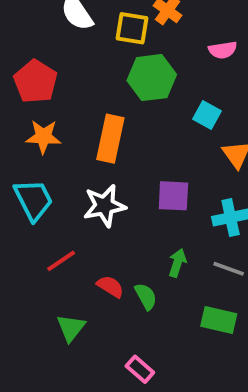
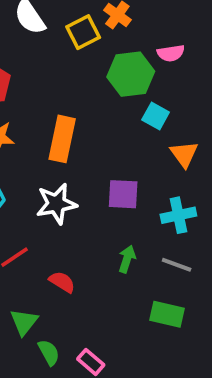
yellow square: (132, 28) -> (83, 32), turned -36
green hexagon: (152, 78) -> (131, 74), moved
green semicircle: (146, 296) -> (49, 352), moved

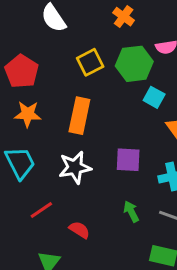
yellow square: (83, 32) -> (90, 62), moved
green arrow: (127, 259) -> (131, 212), turned -45

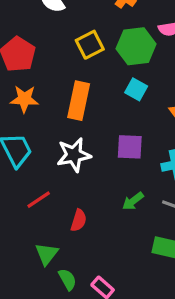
cyan square: (154, 97) -> (136, 89), moved
green arrow: (131, 212) -> (133, 201), turned -100
red semicircle: (79, 230) -> (79, 220), turned 75

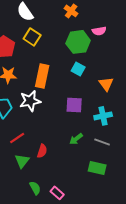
yellow square: (90, 45) -> (32, 37), moved, turned -30
white star: (74, 155) -> (30, 101), moved
green triangle: (47, 254) -> (22, 161), moved

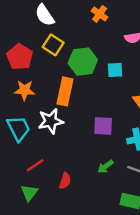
green hexagon: (78, 42) -> (83, 62), moved
cyan square: (78, 69) -> (115, 70), moved, turned -32
green triangle: (22, 161) -> (29, 193), moved

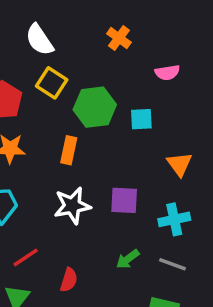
orange rectangle: (65, 91) -> (69, 150), size x0.7
white star: (51, 121) -> (72, 206), moved

